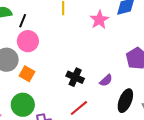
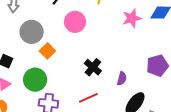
pink circle: (28, 41) -> (75, 22), moved
purple semicircle: (106, 80) -> (122, 79), turned -48

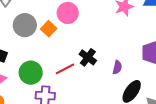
orange square: (47, 51) -> (49, 29), moved
red line: (88, 98) -> (65, 69), moved

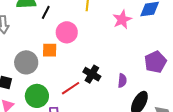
gray circle: (25, 25) -> (26, 62), moved
orange square: (49, 29) -> (50, 50), turned -35

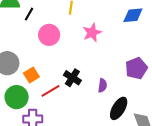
pink star: (122, 20) -> (92, 33), moved
orange square: (50, 50) -> (31, 75), moved, turned -35

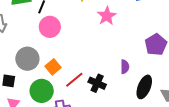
pink circle: (49, 35) -> (50, 27), moved
black cross: (72, 78) -> (97, 83), moved

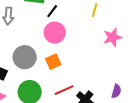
orange square: (53, 67) -> (53, 62), moved

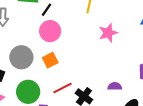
purple semicircle: (116, 91) -> (115, 86), turned -104

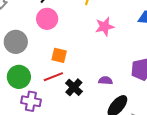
orange square: (50, 60) -> (59, 55), moved, turned 35

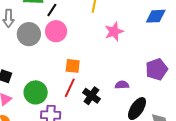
gray circle: (16, 42) -> (29, 34), moved
red line: (53, 77) -> (70, 88), turned -36

